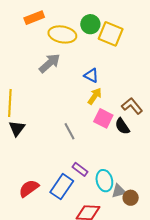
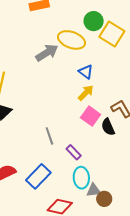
yellow ellipse: (62, 34) -> (72, 40), moved
gray line: (70, 131) -> (49, 136), moved
purple rectangle: (80, 169) -> (74, 152), moved

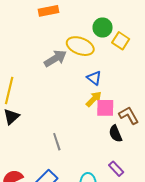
yellow square: (112, 34) -> (121, 41), size x0.7
pink square: (91, 116) -> (105, 108), moved, turned -36
purple rectangle: (74, 152) -> (116, 169), moved

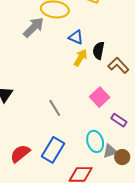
pink square: (105, 108) -> (100, 97), moved, turned -30
black semicircle: (116, 134) -> (99, 51), moved, turned 48

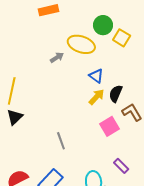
gray arrow: (34, 27) -> (57, 58), size x0.6
pink square: (100, 97) -> (109, 126), moved

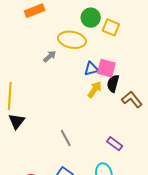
blue triangle: (96, 76) -> (91, 69), turned -42
pink square: (109, 126) -> (106, 68), moved, turned -36
purple rectangle: (121, 166) -> (115, 144), moved

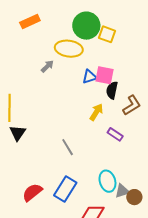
green circle: (91, 18) -> (86, 26), size x1.4
yellow arrow: (95, 90) -> (96, 112), moved
brown L-shape: (132, 100) -> (132, 105), turned 100
purple rectangle: (115, 144) -> (115, 134), moved

